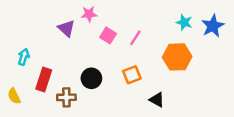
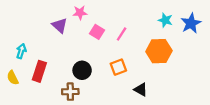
yellow semicircle: (14, 96) -> (13, 78), moved
brown cross: (66, 97) -> (70, 92), moved

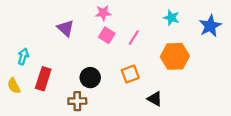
pink star: (80, 13) -> (103, 13), moved
cyan star: (165, 20) -> (171, 18), moved

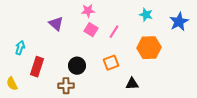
yellow semicircle: (14, 86) -> (12, 84), moved
black triangle: (155, 99) -> (132, 84), turned -32

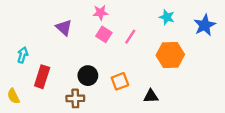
orange square: (111, 63) -> (120, 81), moved

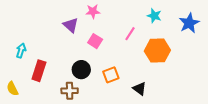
purple triangle: (64, 27) -> (71, 25), moved
pink square: (104, 34) -> (95, 41), moved
pink line: (130, 37) -> (130, 34), moved
black triangle: (151, 96) -> (139, 89), turned 40

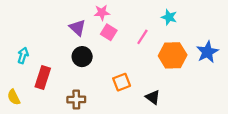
blue star: (189, 23) -> (207, 52), moved
pink square: (95, 41) -> (109, 32), moved
black circle: (81, 70) -> (82, 57), moved

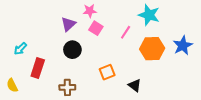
cyan star: (169, 17) -> (149, 15), size x1.5
purple triangle: (77, 28) -> (68, 24), turned 35
cyan arrow: (23, 55) -> (20, 49), turned -152

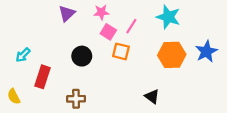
purple triangle: (68, 24) -> (67, 13), moved
pink line: (126, 32) -> (131, 26), moved
orange square: (107, 72) -> (121, 51), moved, turned 35

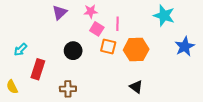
cyan star: (168, 17) -> (164, 16), moved
pink line: (131, 26) -> (118, 24), turned -32
orange hexagon: (172, 55) -> (136, 50), moved

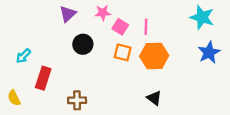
cyan star: (164, 16) -> (202, 17), moved
pink line: (118, 24) -> (146, 27), moved
pink square: (97, 29) -> (120, 27), moved
black circle: (73, 51) -> (83, 44), moved

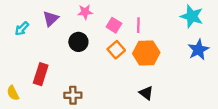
pink star: (103, 13) -> (85, 12), moved
purple triangle: (68, 14) -> (51, 19), moved
orange square: (123, 52) -> (116, 50), turned 35
cyan arrow: (23, 56) -> (22, 29), moved

